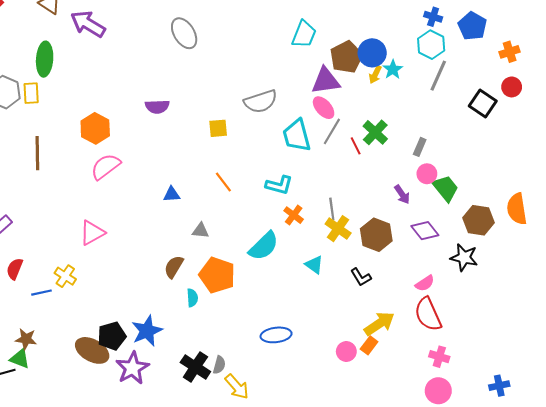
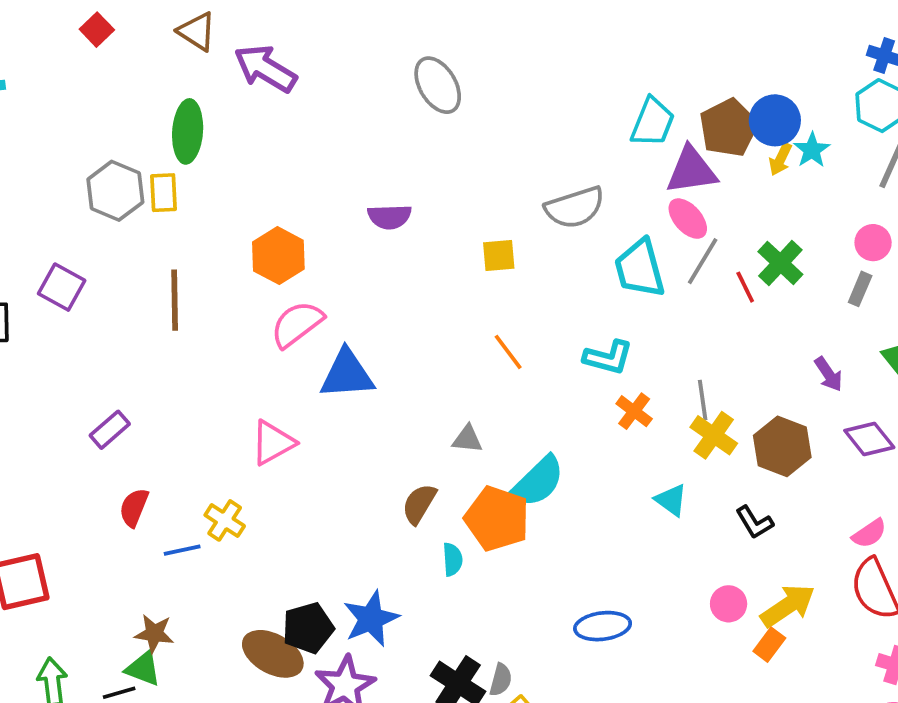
cyan trapezoid: (304, 34) -> (653, 122), moved
pink circle: (427, 174) -> (873, 243), moved
blue triangle: (172, 194) -> (347, 374), moved, size x1.8
cyan semicircle: (264, 246) -> (538, 482), moved
pink circle: (346, 351) -> (729, 604), moved

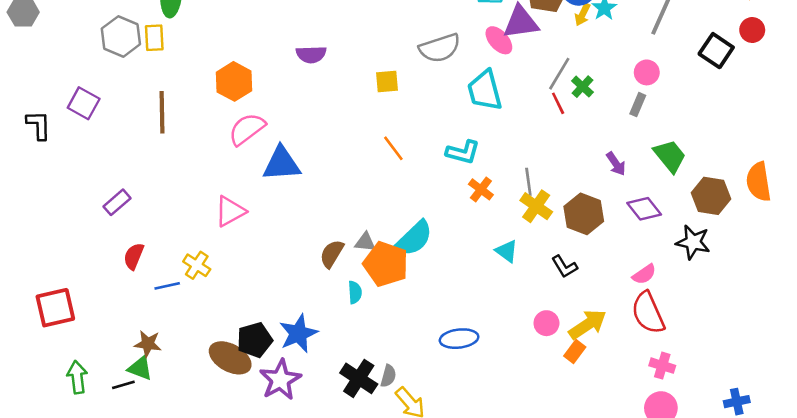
pink ellipse: (688, 219) -> (499, 40), moved
gray line: (703, 261) -> (559, 74), moved
green cross: (780, 263) -> (582, 87), size x0.7
gray triangle: (467, 439) -> (365, 242), moved

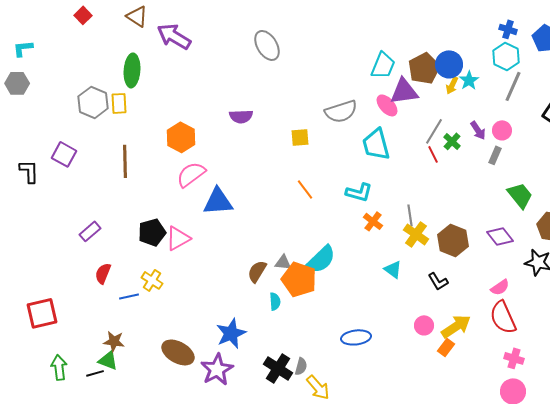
purple arrow: (616, 164) -> (478, 130), moved
black pentagon: (255, 340) -> (152, 232), moved

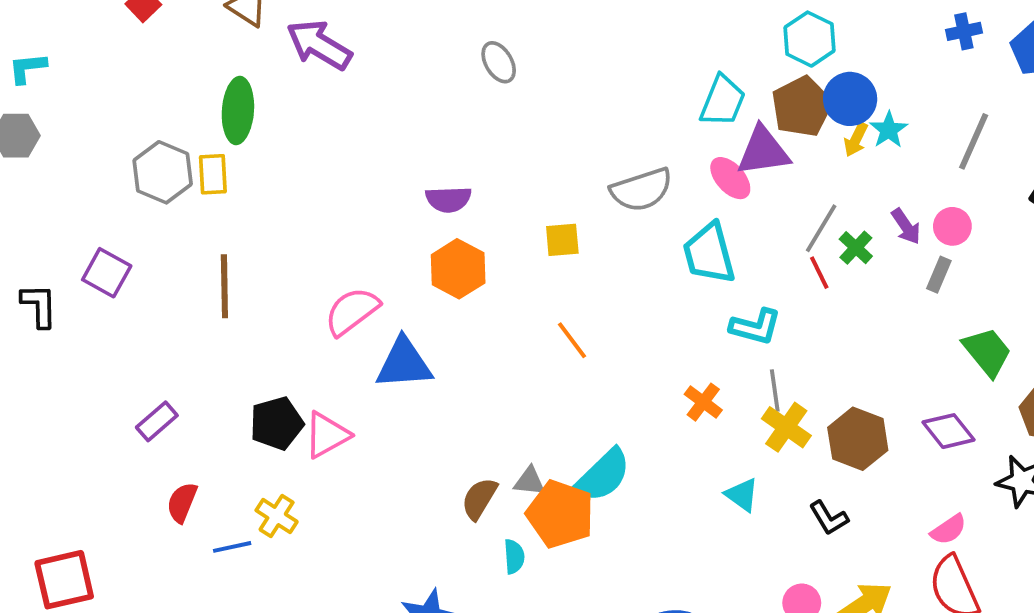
blue cross: (508, 29) -> (964, 31), turned -30
gray ellipse: (267, 45) -> (499, 62), size x0.7
cyan hexagon: (506, 56) -> (809, 39), moved
orange hexagon: (181, 137) -> (458, 269), moved
cyan L-shape: (359, 192) -> (755, 327), moved

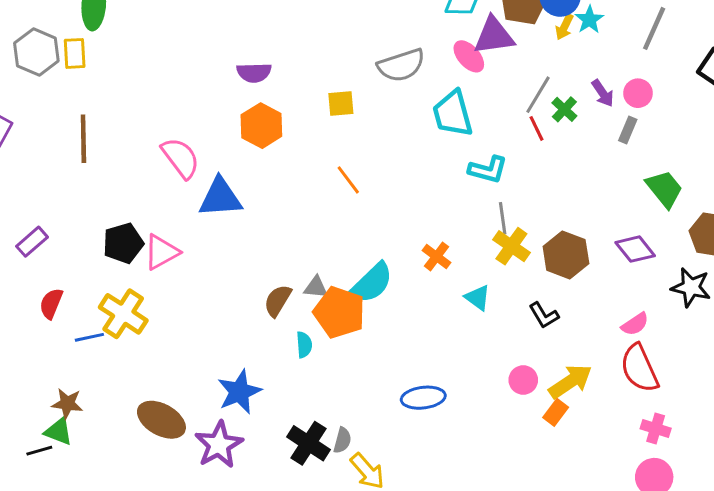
pink semicircle: (352, 311) -> (181, 158), turned 90
orange cross: (703, 402) -> (436, 256), moved
yellow cross: (277, 516) -> (123, 314), size x1.5

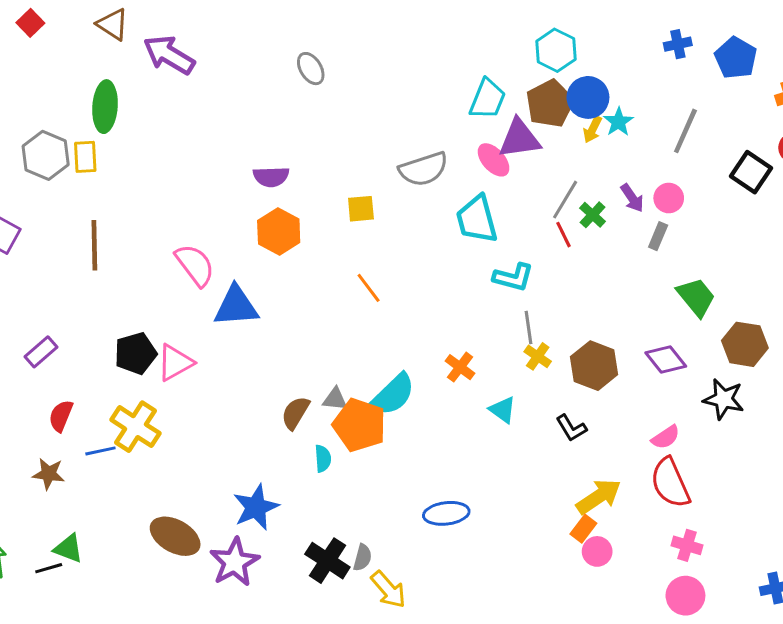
yellow cross: (511, 246) -> (538, 356), size x0.7
pink circle: (523, 380) -> (597, 551), moved
brown star: (67, 404) -> (49, 474), moved

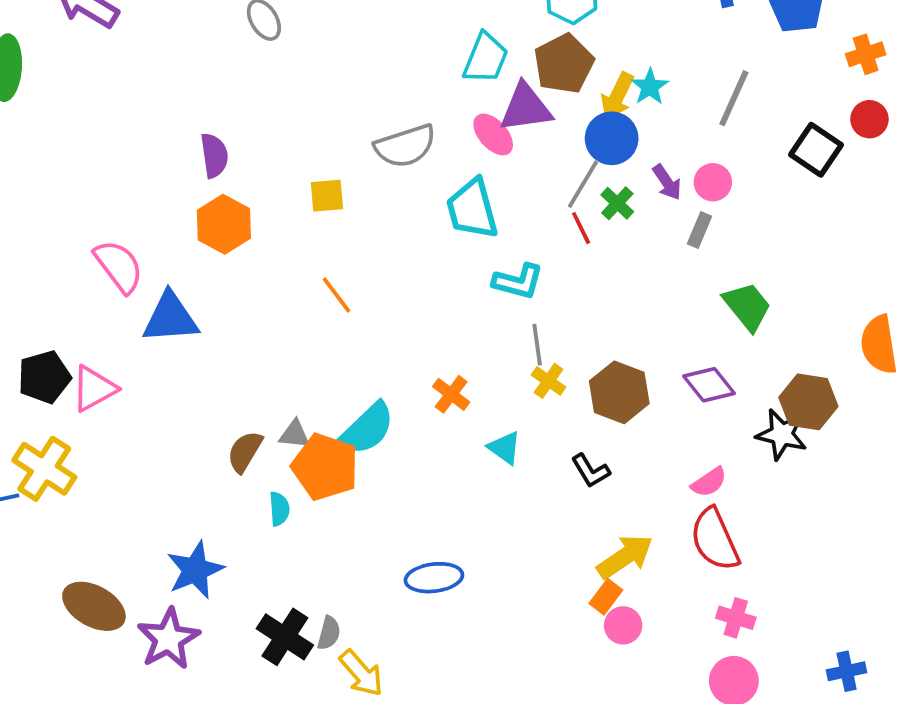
blue circle: (588, 97) -> (612, 138), moved
yellow arrow: (593, 129) -> (617, 96), size x1.4
purple semicircle: (271, 177) -> (214, 155), turned -96
brown hexagon: (745, 344) -> (808, 402), moved

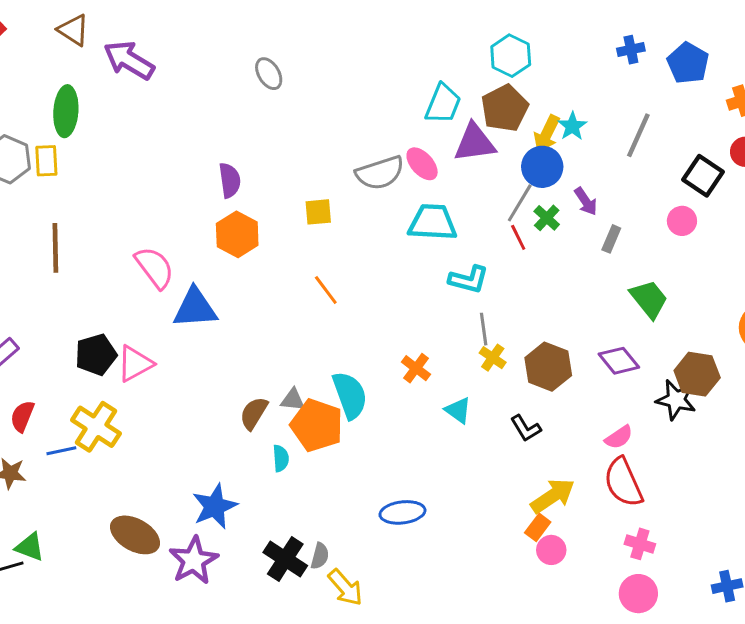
pink ellipse: (493, 134) -> (422, 164), moved
pink circle: (713, 182) -> (682, 221), moved
cyan trapezoid: (472, 209) -> (433, 222), turned 108
cyan semicircle: (367, 429) -> (350, 395), turned -66

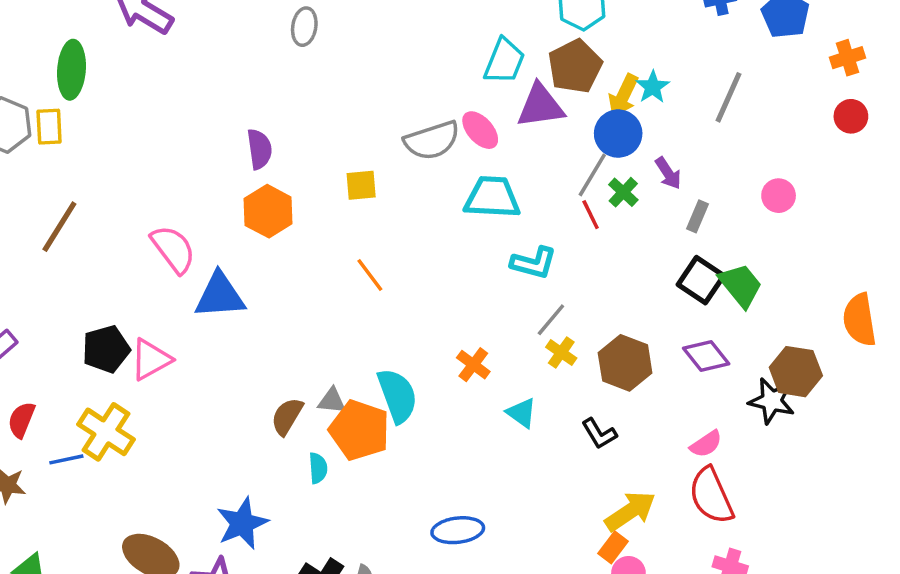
gray ellipse: (269, 74) -> (304, 27), turned 40
black square: (703, 176) -> (701, 280), moved
brown line: (55, 248) -> (59, 227), turned 33
gray line: (484, 329) -> (551, 320), turned 48

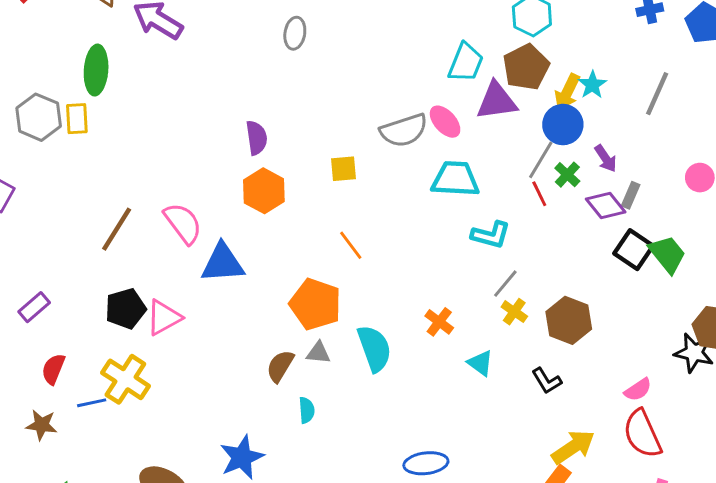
brown line: (59, 227) -> (117, 229), moved
purple diamond: (706, 356) -> (606, 206), moved
orange pentagon: (359, 430) -> (315, 304), moved

